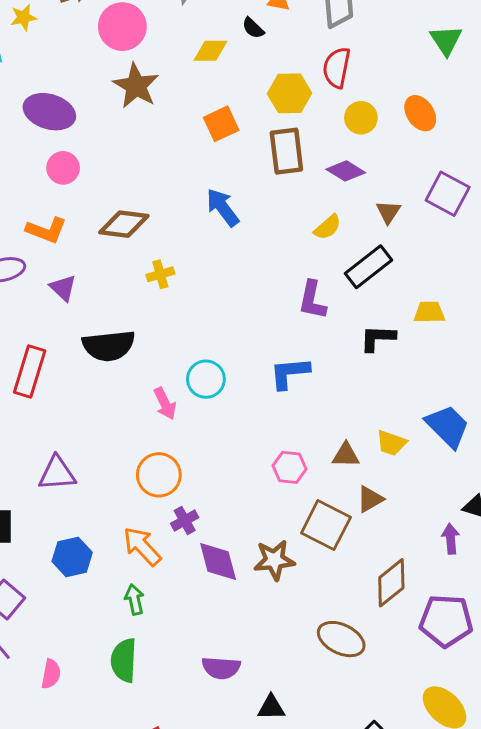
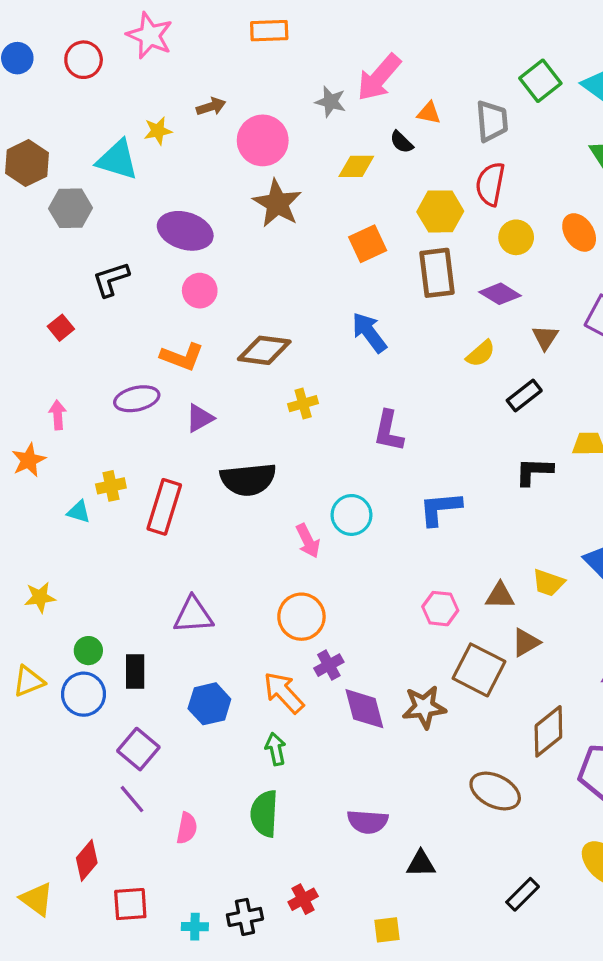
black rectangle: (369, 267) -> (524, 396), size x0.7
purple triangle: (63, 288) -> (200, 418), turned 48
purple L-shape: (312, 300) -> (389, 431), moved

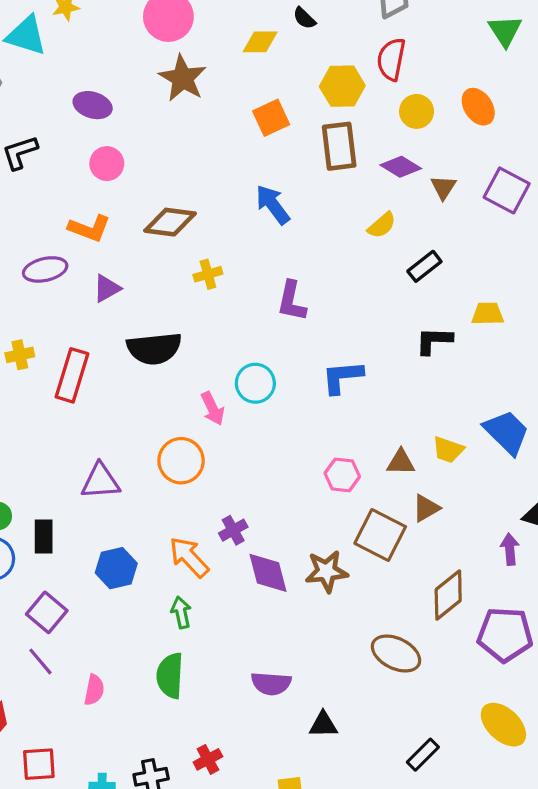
purple ellipse: (185, 231) -> (93, 105), size x0.7
brown triangle: (545, 337) -> (443, 187), moved
orange circle: (301, 617) -> (181, 461), moved

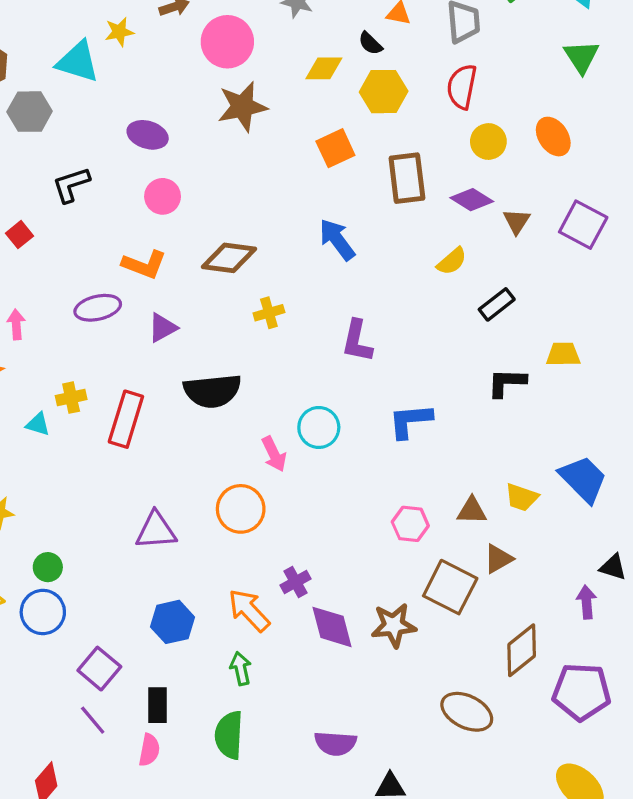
brown star: (183, 78) -> (242, 107), turned 30
yellow hexagon: (342, 86) -> (384, 92), moved
black rectangle: (44, 537) -> (158, 705), moved

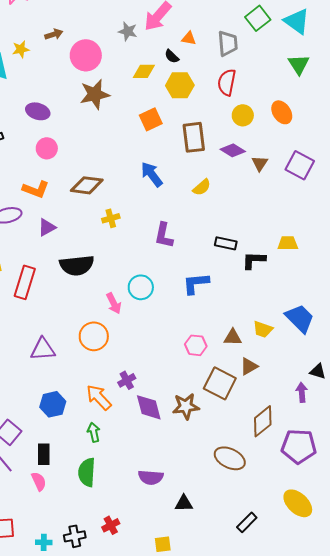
yellow semicircle: (452, 261) -> (202, 187), moved
black rectangle: (497, 304) -> (226, 243), moved, turned 50
pink semicircle: (149, 750) -> (39, 481), turned -36

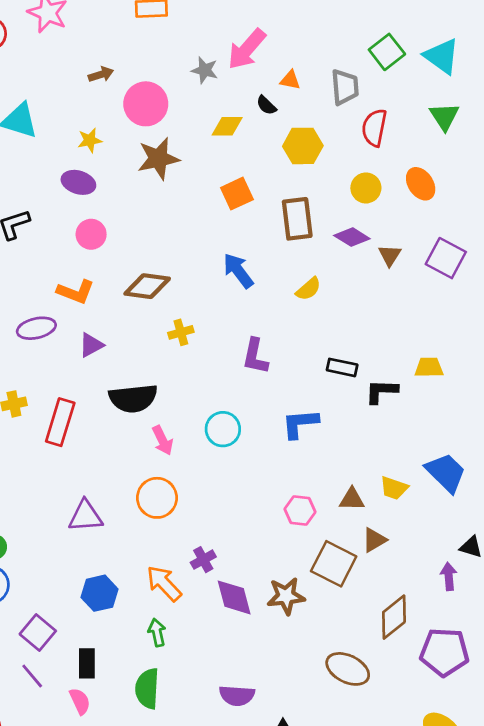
yellow star: (21, 49) -> (90, 140), moved
red semicircle: (227, 82) -> (374, 128), moved
yellow hexagon: (180, 85) -> (303, 146), moved
pink arrow: (114, 303) -> (163, 440), moved

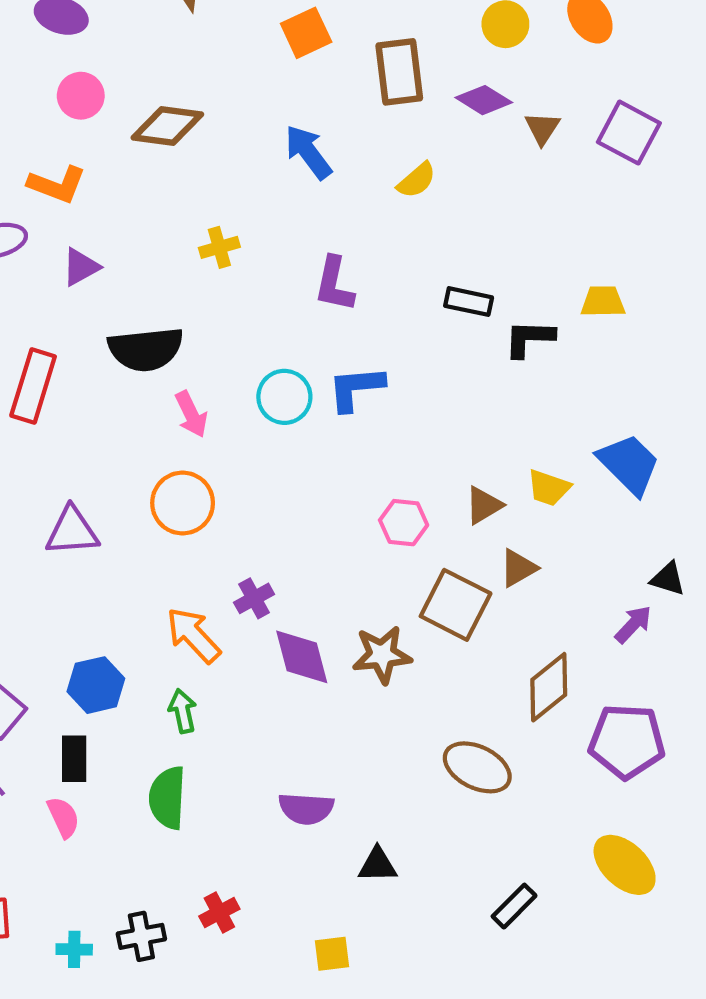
brown diamond: (147, 286) -> (167, 126), moved
blue L-shape: (300, 424) -> (356, 388), moved
brown triangle: (352, 499) -> (484, 505), turned -32
purple arrow: (449, 576) -> (633, 624), turned 48
blue hexagon: (99, 593) -> (96, 685), moved

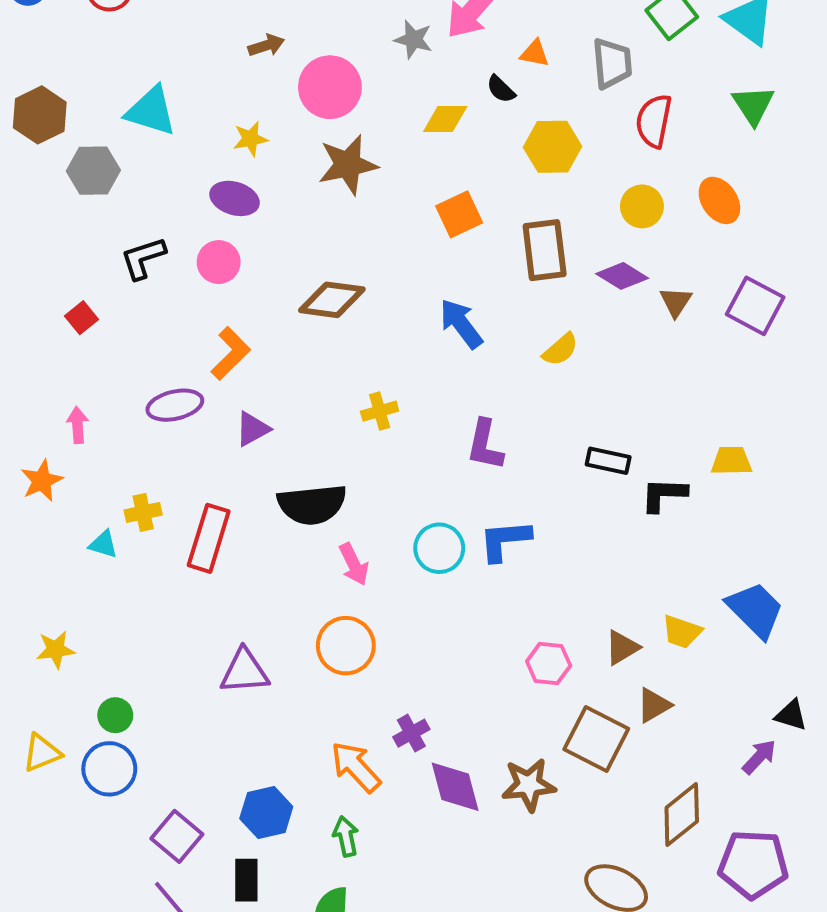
pink circle: (81, 96) -> (219, 262), moved
orange L-shape: (57, 185) -> (231, 353), turned -66

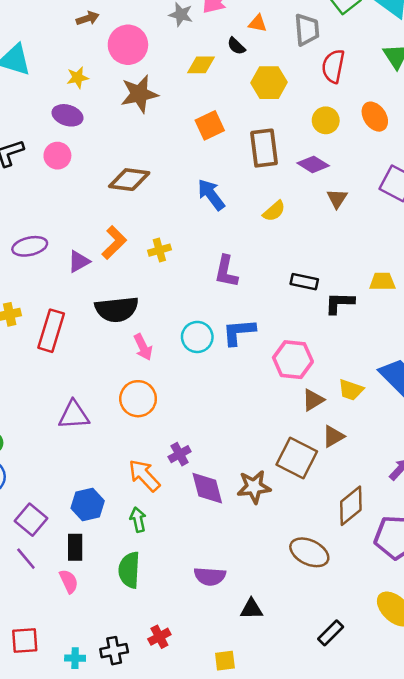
brown triangle: (676, 302) -> (337, 198), moved
orange L-shape: (231, 353) -> (114, 243), moved
pink hexagon: (549, 664) -> (293, 360), moved, size x1.4

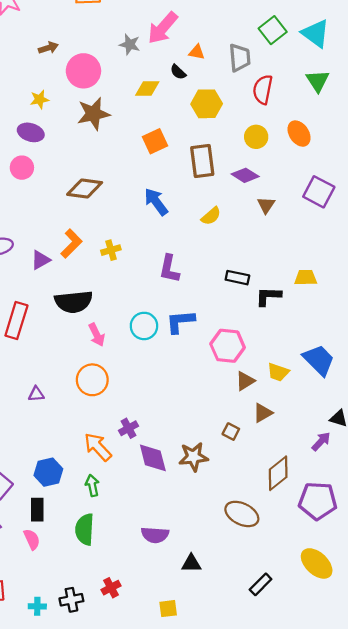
purple triangle: (74, 415) -> (36, 394), size x0.6
brown square: (297, 458) -> (231, 432), size x0.5

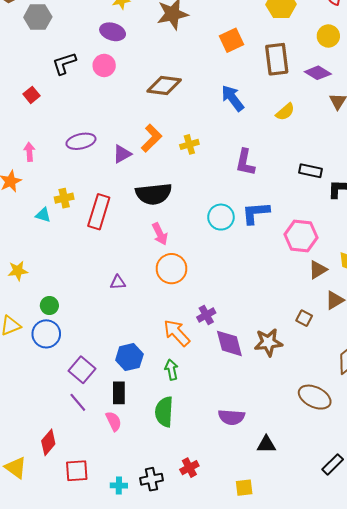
pink arrow: (97, 335) -> (160, 234), moved

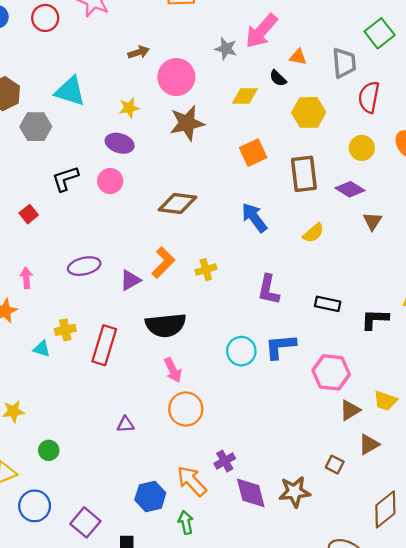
black rectangle: (310, 171) -> (328, 304), moved
blue circle: (46, 334) -> (35, 506), moved
blue hexagon: (129, 357) -> (150, 496), moved

